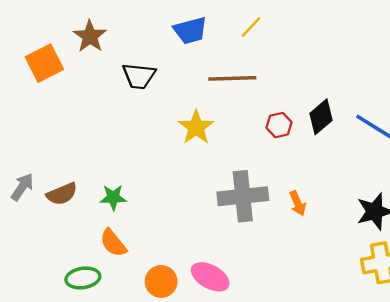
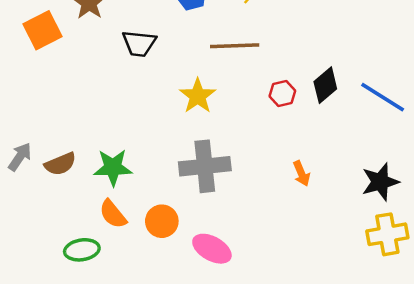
gray cross: (243, 196) -> (205, 166), moved
green star: (113, 197) -> (113, 168), size x1.4
orange circle: (161, 281) -> (162, 221), moved

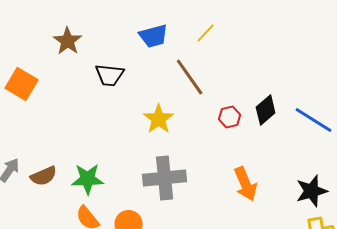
orange square: (42, 30) -> (22, 84), moved, turned -32
brown line: (235, 46) -> (190, 77), turned 57
orange arrow: (301, 173) -> (246, 184), size x1.6

